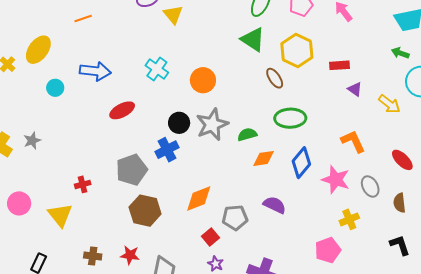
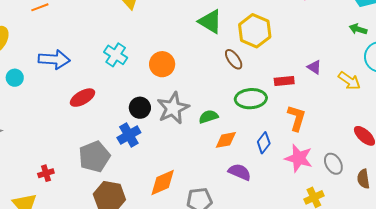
red rectangle: (339, 65) -> (284, 81), moved
orange L-shape: (353, 141) -> (297, 118), moved, turned 44
blue diamond: (301, 163) -> (264, 143), size x0.7
purple semicircle: (275, 205) -> (240, 172), moved

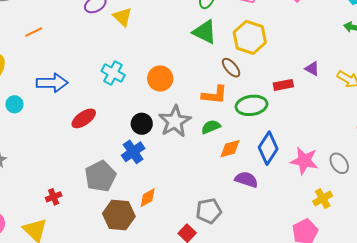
orange L-shape: (297, 118) -> (214, 95), moved, turned 84
blue diamond: (264, 143) -> (268, 148), size x1.5
orange diamond: (163, 183) -> (148, 198), moved, size x0.7

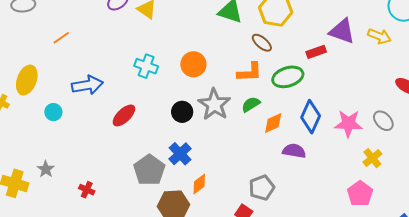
purple triangle: (312, 69) -> (342, 31), size x1.8
blue cross: (133, 152) -> (180, 154), moved
red cross: (54, 197) -> (87, 190), moved, turned -35

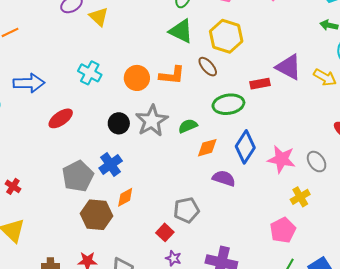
orange L-shape: (250, 72) -> (172, 75), moved

